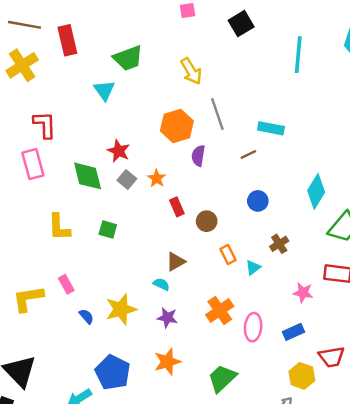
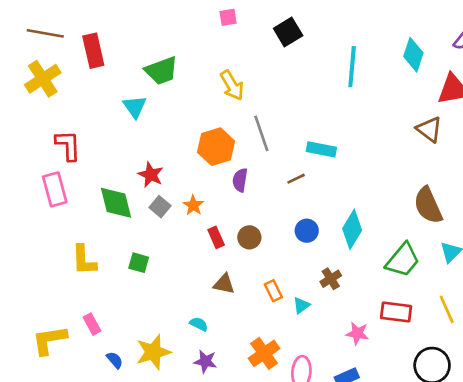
cyan diamond: (316, 191) -> (352, 229), moved
brown circle: (207, 221) -> (249, 237), moved
brown triangle: (176, 262) -> (224, 284), moved, turned 42

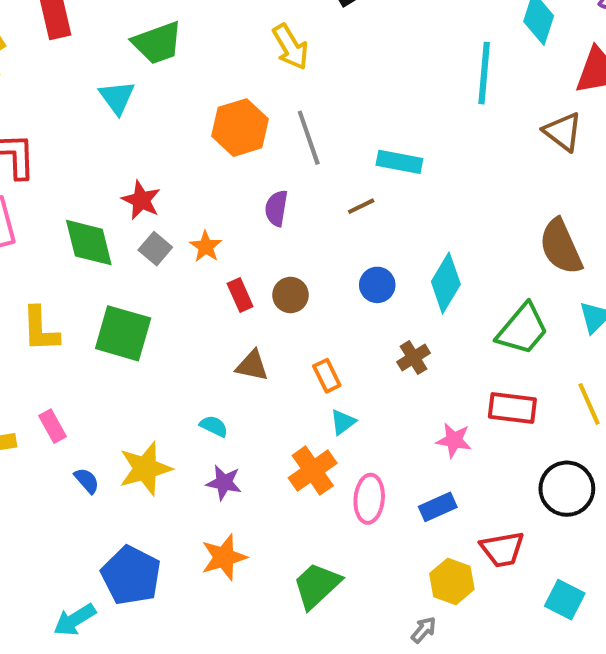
cyan line: (352, 67) -> (484, 73), moved
yellow arrow: (232, 85) -> (290, 47), moved
orange hexagon: (216, 147) -> (240, 128), moved
green square: (139, 263) -> (123, 333), size x1.8
cyan triangle: (301, 305) -> (343, 422), moved

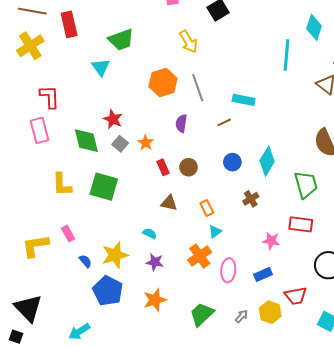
green trapezoid: (522, 329) -> (306, 185), turned -56
blue pentagon: (131, 575) -> (108, 291), moved
gray arrow: (424, 630) -> (242, 316), moved

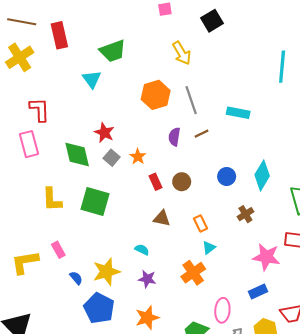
brown line: (224, 122) -> (202, 134), moved
pink star: (271, 241) -> (266, 257), size x1.5
pink ellipse: (228, 270) -> (222, 310), moved

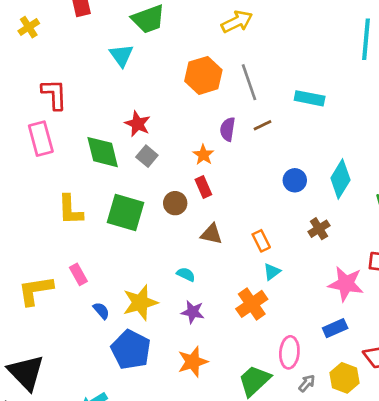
yellow arrow: (182, 53) -> (237, 22), turned -85
yellow cross: (20, 57) -> (29, 27), size x0.6
orange star: (138, 157) -> (203, 155), moved
brown circle: (182, 182) -> (175, 203), moved

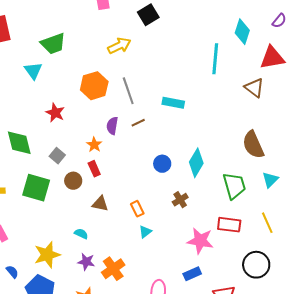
red star: (138, 124) -> (55, 113), moved
gray square: (147, 156) -> (57, 156), moved
orange cross: (252, 304) -> (113, 269), moved
blue semicircle: (101, 311) -> (12, 272), moved

